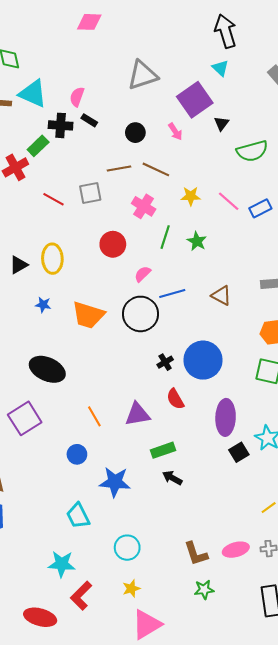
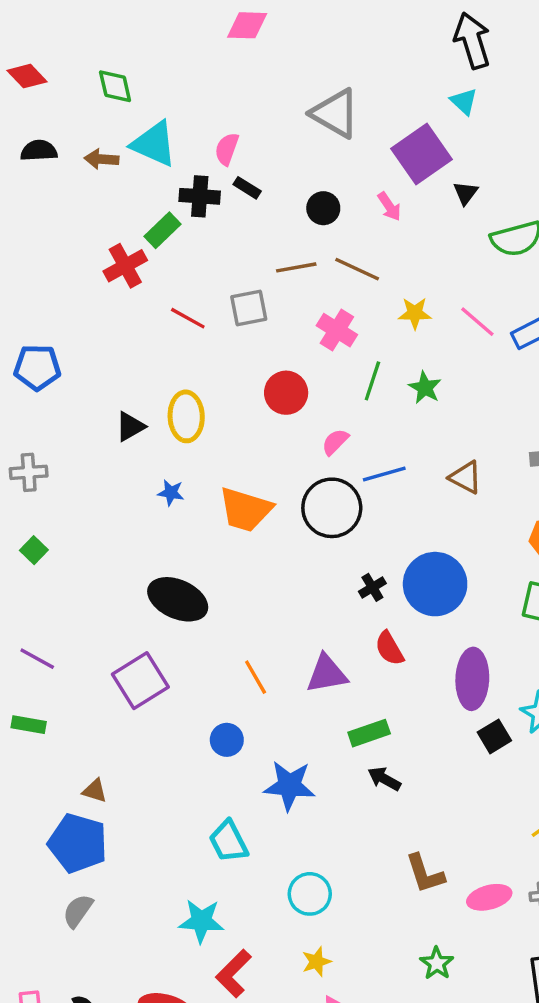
gray triangle: (143, 75) -> (335, 113), turned 48
brown L-shape: (196, 554) -> (425, 874), moved
green star: (204, 590) -> (437, 963), turned -30

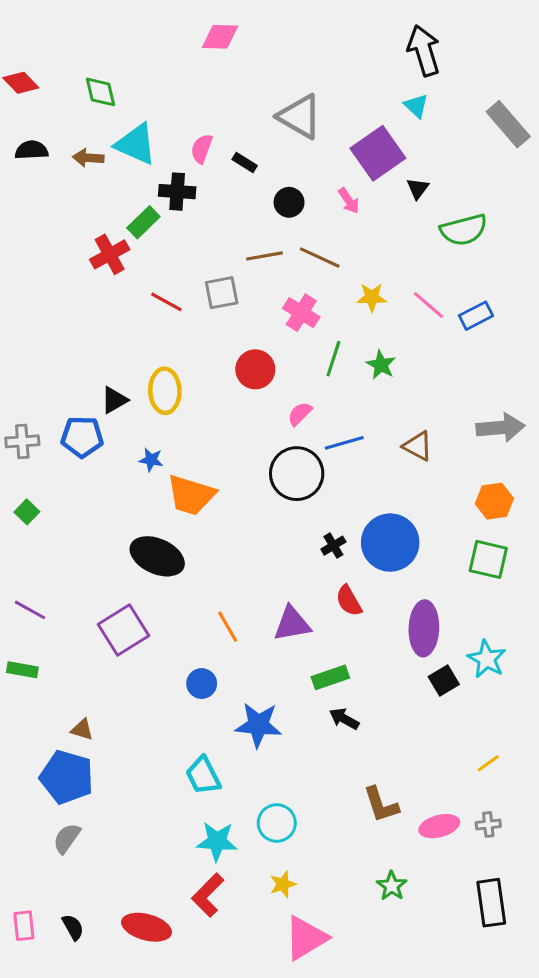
black rectangle: (247, 188) -> (245, 162), moved
blue pentagon: (37, 367) -> (82, 437), moved
orange trapezoid: (245, 510) -> (191, 495), moved
cyan star: (201, 921) -> (217, 841), moved

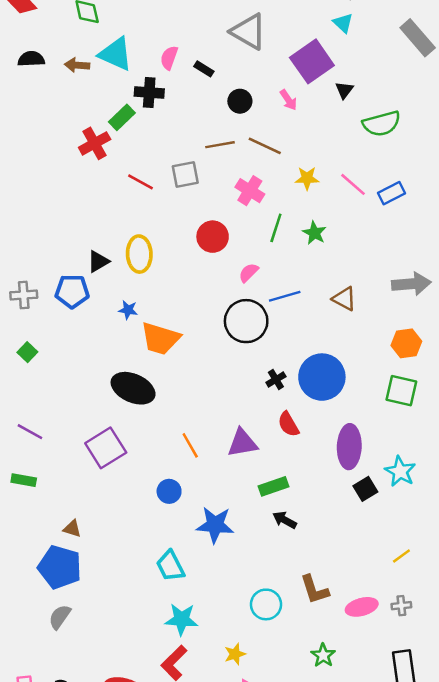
cyan circle: (277, 823) -> (266, 604), moved

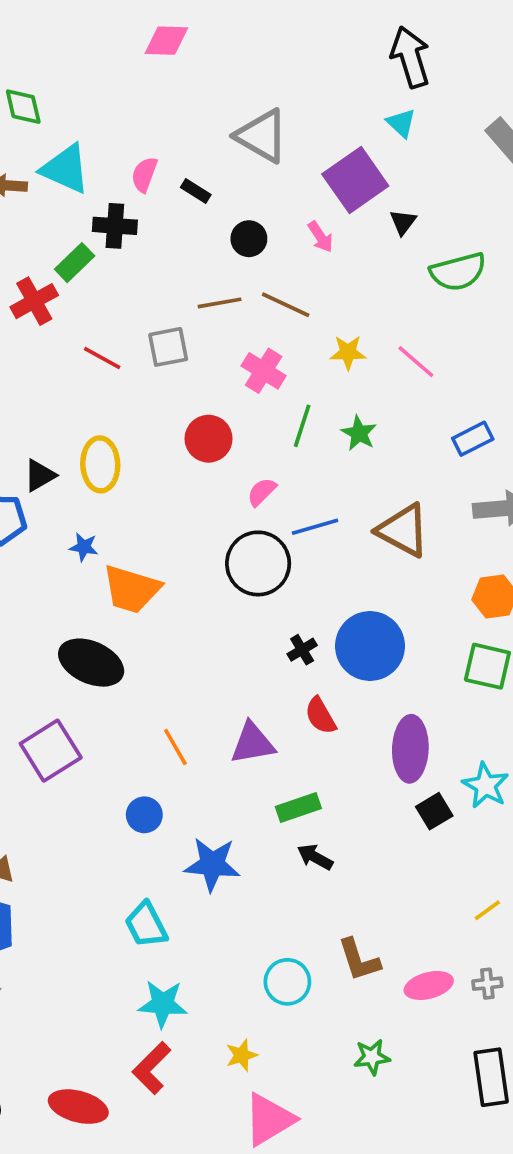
blue rectangle: (392, 193) -> (473, 439), moved
brown triangle: (344, 299) -> (403, 530), size x1.5
green star: (323, 655) -> (372, 1057), turned 30

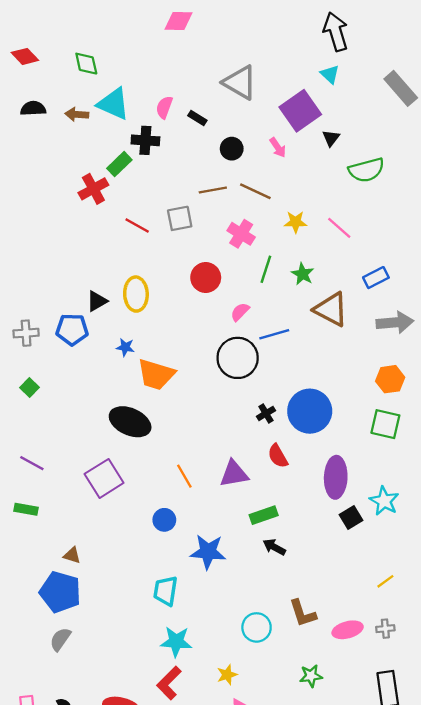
brown triangle: (403, 530) -> (331, 309), moved
cyan trapezoid: (146, 925) -> (165, 591), turned 36

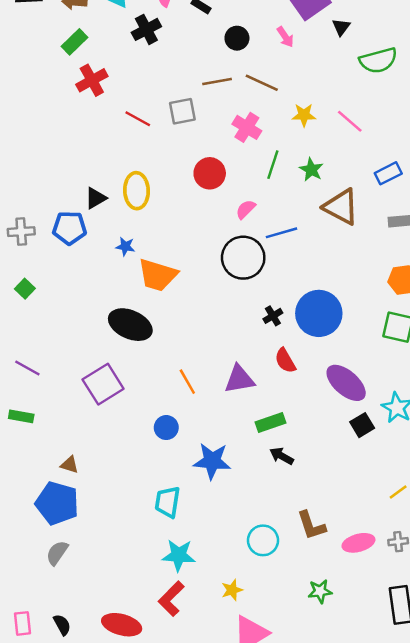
black cross: (145, 140) -> (146, 29), turned -32
green rectangle: (119, 164) -> (74, 42), moved
purple ellipse: (336, 477) -> (346, 383), turned -51

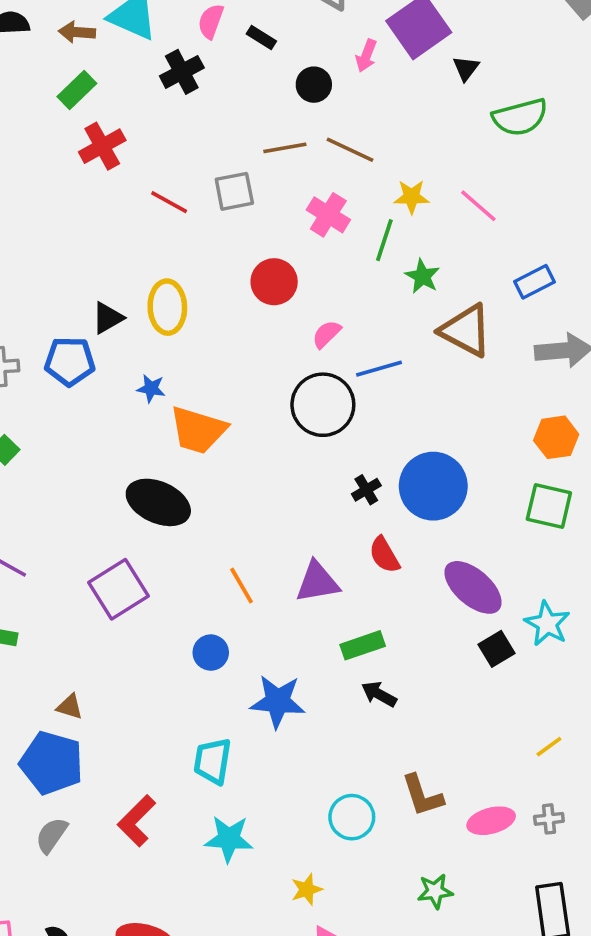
pink arrow: (285, 37) -> (366, 56), moved, turned 55
green line: (273, 165) -> (384, 240), moved
red L-shape: (171, 599) -> (137, 821), moved

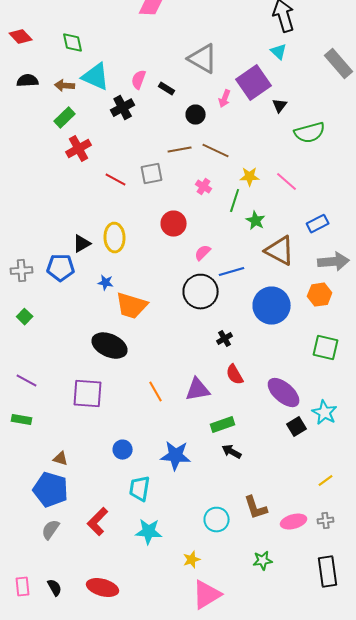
pink cross: (328, 215) -> (204, 187), size x0.7
orange hexagon: (556, 437) -> (320, 295), moved
blue circle: (433, 486) -> (272, 306), moved
purple square: (119, 589) -> (88, 394), turned 36
blue circle: (211, 653) -> (123, 450), moved

